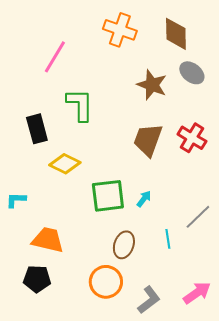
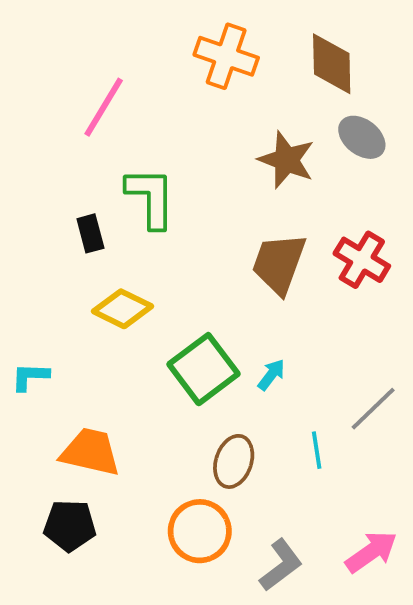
black rectangle: (37, 129) -> (90, 233), moved, size x0.7
green square: (108, 196) -> (204, 369), turned -30

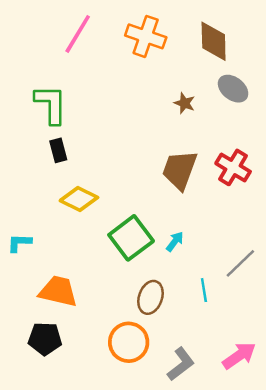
pink line: (104, 107) -> (78, 34), moved
brown star: (286, 160) -> (184, 103), size x0.6
green L-shape: (151, 198) -> (51, 104), moved

